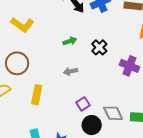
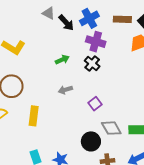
purple cross: (129, 66) -> (96, 42), moved
purple square: (83, 104) -> (95, 104), moved

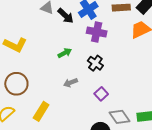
black cross: (92, 63) -> (95, 63), moved
yellow rectangle: (34, 116) -> (41, 111), turned 30

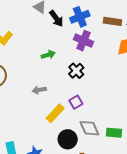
gray arrow: (70, 83) -> (39, 90), moved
yellow rectangle: (41, 111) -> (55, 113), moved

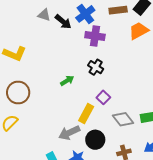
green arrow: (48, 55) -> (67, 81), moved
gray arrow: (39, 90) -> (69, 133), moved, size x1.5
black circle: (68, 139) -> (95, 140), moved

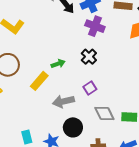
yellow rectangle: (86, 114) -> (39, 81), moved
gray arrow: (69, 133) -> (63, 101), moved

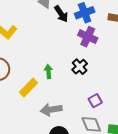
green arrow: (58, 64) -> (48, 72), turned -80
purple square: (90, 88) -> (95, 101), moved

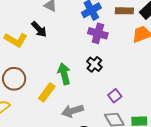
black arrow: (61, 14) -> (39, 29), moved
green arrow: (48, 72) -> (64, 74), size x1.5

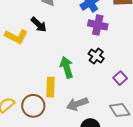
brown circle: (14, 79) -> (33, 106), moved
yellow rectangle: (47, 92) -> (50, 87), turned -30
purple square: (115, 96) -> (120, 78), moved

